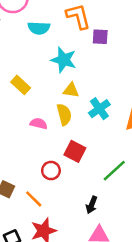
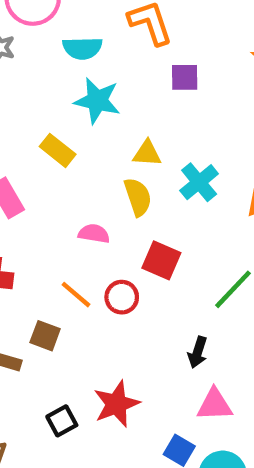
purple square: (100, 37) -> (185, 77), moved
cyan star: (64, 60) -> (97, 101), moved
pink semicircle: (39, 124) -> (94, 234), moved
orange line: (34, 199) -> (76, 295), moved

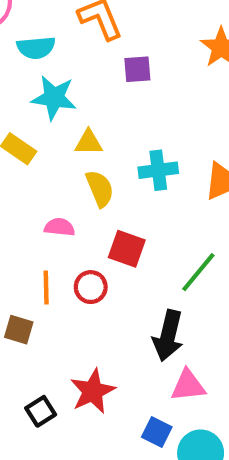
yellow triangle: (147, 153) -> (89, 142), moved
cyan cross: (199, 182) -> (158, 170), turned 36
orange line: (76, 295) -> (46, 288), turned 52
black arrow: (198, 352) -> (168, 336), size x1.6

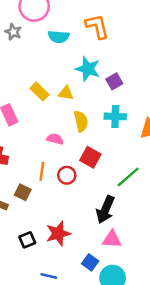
purple square: (137, 69) -> (114, 81), moved, turned -35
cyan star: (54, 98) -> (88, 69), moved
yellow triangle: (89, 142) -> (66, 93), moved

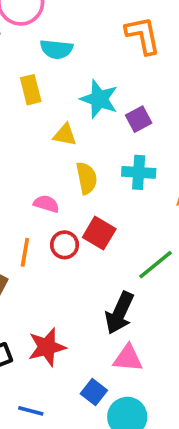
orange L-shape: (97, 26) -> (143, 35), moved
yellow rectangle: (40, 91) -> (31, 90), moved, turned 30
red circle: (67, 175) -> (65, 245), moved

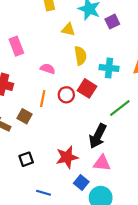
cyan cross: (139, 172) -> (109, 68), moved
pink semicircle: (46, 204) -> (48, 69), moved
red star: (47, 347) -> (67, 157), moved

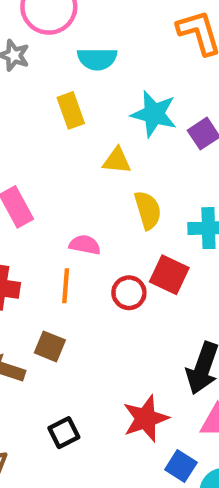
orange line: (43, 99) -> (66, 286), moved

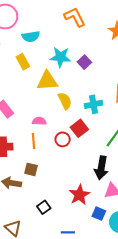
yellow triangle: (117, 161) -> (47, 81), size x1.6
red square: (169, 275) -> (79, 128), turned 36

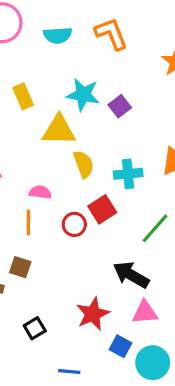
cyan semicircle: (31, 37) -> (58, 35), moved
black arrow: (101, 168) -> (131, 275), turned 105

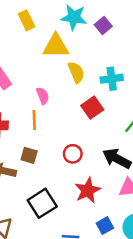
pink semicircle: (40, 192) -> (43, 96), turned 63
red circle: (74, 224) -> (73, 154), moved
black square: (35, 328) -> (42, 203), size x1.6
blue square: (121, 346) -> (105, 226), moved, turned 35

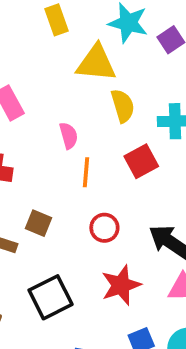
orange line: (34, 120) -> (86, 172), moved

